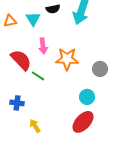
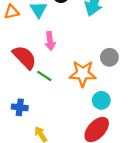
orange star: (67, 59) -> (83, 74), moved
gray circle: (100, 69) -> (109, 57), moved

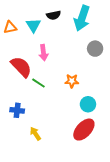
gray circle: (109, 57) -> (95, 49), moved
orange star: (83, 74) -> (72, 81), size x0.6

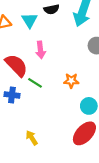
blue cross: (17, 110) -> (12, 95), moved

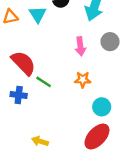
pink arrow: (40, 50) -> (80, 46), moved
yellow arrow: (32, 138) -> (40, 141), turned -40

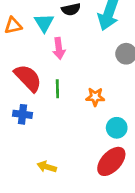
pink arrow: (80, 46) -> (59, 48), moved
green line: (44, 82) -> (57, 89), moved, turned 56

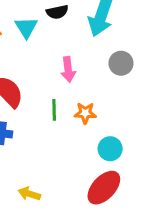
pink arrow: (59, 48) -> (68, 69), moved
green line: (57, 89) -> (54, 110), moved

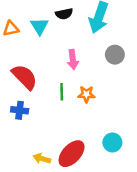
cyan circle: (110, 149) -> (112, 142), moved
red ellipse: (104, 188) -> (72, 154), moved

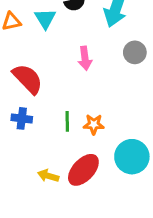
green line: (62, 92) -> (67, 121), moved
orange star: (86, 94) -> (94, 124), moved
cyan circle: (112, 142) -> (132, 157), size x1.5

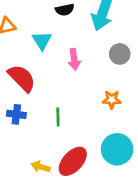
cyan triangle: (45, 19) -> (42, 41), moved
orange star: (94, 124) -> (112, 100), moved

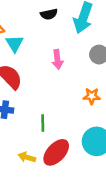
cyan triangle: (42, 41) -> (15, 44), moved
green line: (58, 117) -> (43, 123), moved

